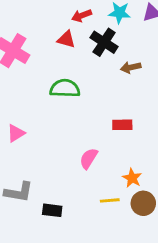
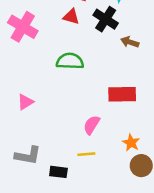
brown arrow: (131, 67) -> (130, 42), turned 30
red rectangle: (122, 125) -> (122, 94), size x1.5
yellow line: (110, 200) -> (86, 154), moved

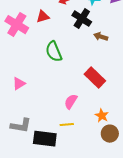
red triangle: (71, 17) -> (43, 17), moved, turned -32
green semicircle: (70, 61) -> (54, 52), turned -115
red rectangle: (122, 94) -> (95, 78), turned 45
black rectangle: (58, 172) -> (45, 139), size x1.6

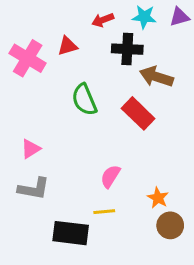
black cross: (82, 19) -> (127, 49), turned -30
brown arrow: (101, 37) -> (156, 77), size x1.5
red rectangle: (95, 78) -> (138, 113), moved
gray L-shape: (21, 126) -> (34, 189), moved

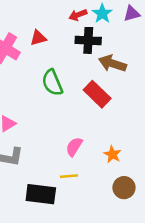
cyan star: (144, 17) -> (102, 14), turned 30
red arrow: (103, 20) -> (78, 15), moved
orange star: (158, 198) -> (112, 154), moved

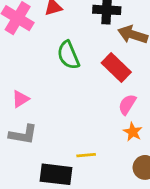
pink semicircle: (74, 147) -> (127, 104), moved

